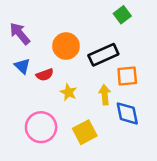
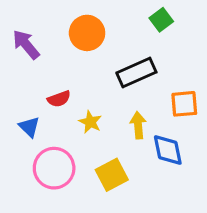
orange circle: (66, 46) -> (87, 33), moved
blue triangle: (22, 66) -> (29, 127), moved
orange square: (127, 76) -> (184, 104), moved

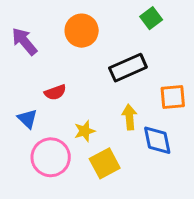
yellow star: (90, 122) -> (85, 131), moved, turned 30

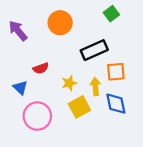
orange square: (173, 97) -> (116, 72), moved
yellow star: (85, 131) -> (69, 83), moved
yellow square: (105, 163) -> (79, 107), moved

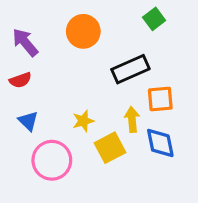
red semicircle: (41, 68) -> (20, 80), moved
yellow star: (69, 83) -> (83, 121), moved

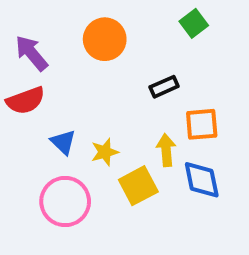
black rectangle: (130, 69) -> (164, 87), size x0.6
red semicircle: (20, 80) -> (26, 101), size x1.4
blue triangle: (28, 121) -> (63, 142), moved

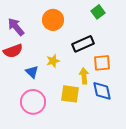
black rectangle: (164, 87) -> (83, 44), size x1.5
yellow star: (105, 152) -> (53, 61), moved
yellow square: (138, 186) -> (70, 94), turned 36

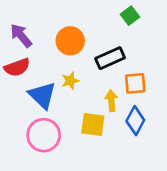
orange circle: (53, 20) -> (70, 41), moved
blue triangle: (32, 72) -> (42, 95), size x1.6
blue diamond: (102, 91) -> (135, 121), turned 40

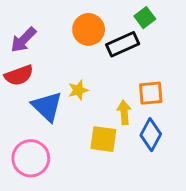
purple arrow: (21, 36) -> (23, 40), turned -95
orange circle: (70, 41) -> (89, 29), moved
black rectangle: (110, 58) -> (123, 44), moved
pink circle: (44, 135) -> (31, 158), moved

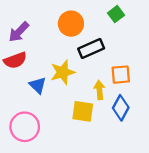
black rectangle: (123, 44) -> (91, 48), moved
yellow star: (78, 90) -> (63, 72), size x1.5
blue triangle: (47, 106) -> (38, 85), size x0.7

